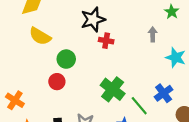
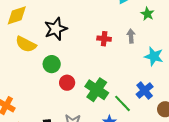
black star: (93, 20) -> (56, 29), moved
red cross: (106, 41) -> (104, 39), moved
red circle: (57, 82) -> (67, 83), moved

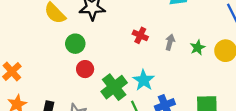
green star: (147, 14) -> (198, 48), moved
cyan star: (154, 56) -> (144, 80), moved

